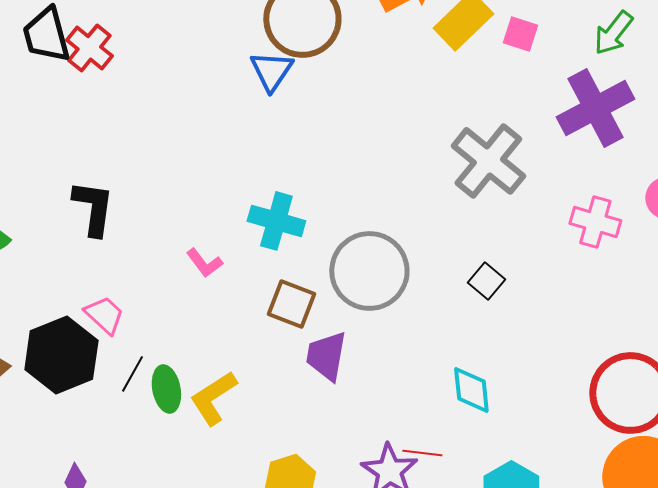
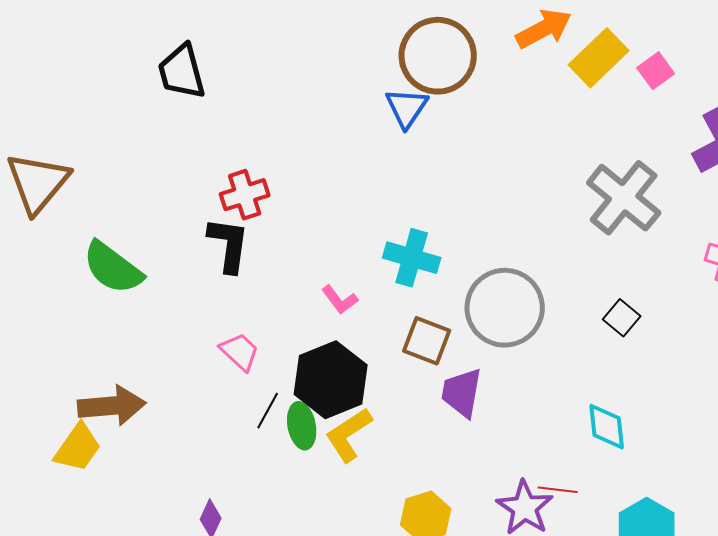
pink square: (520, 34) -> (656, 71), turned 36
red cross: (89, 48) -> (245, 195), moved, turned 33
black hexagon: (61, 355) -> (331, 380), moved

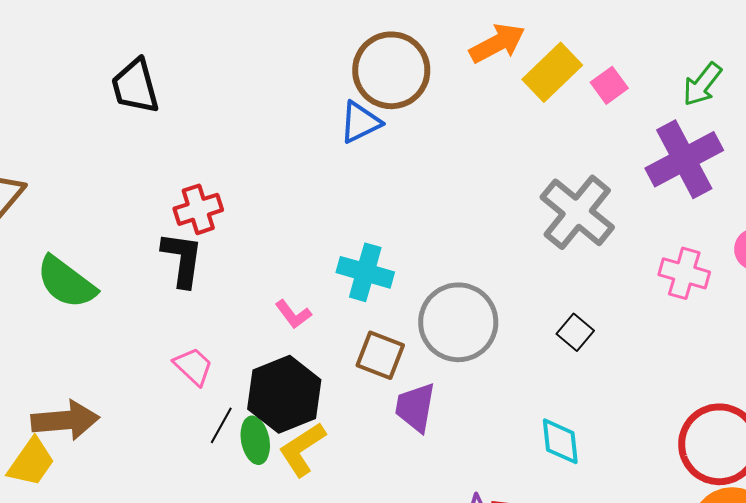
blue triangle: (407, 108) -> (360, 122), turned 30

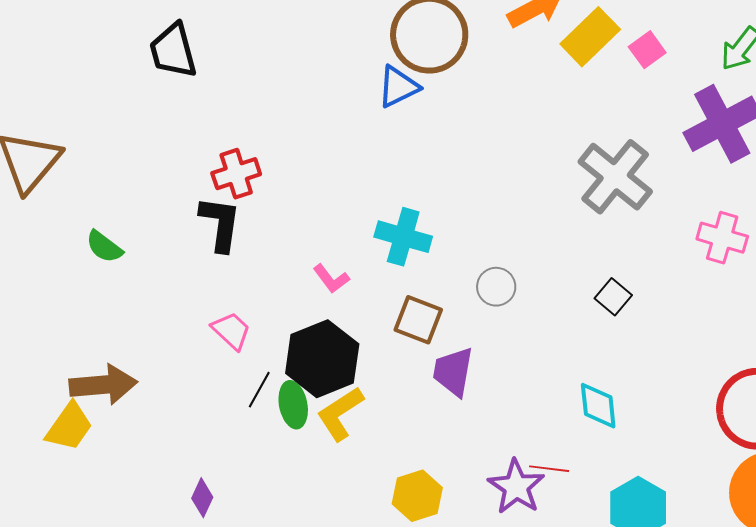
green semicircle: (66, 282) -> (104, 247), size x0.6
gray circle: (458, 322) -> (496, 287), size x0.5

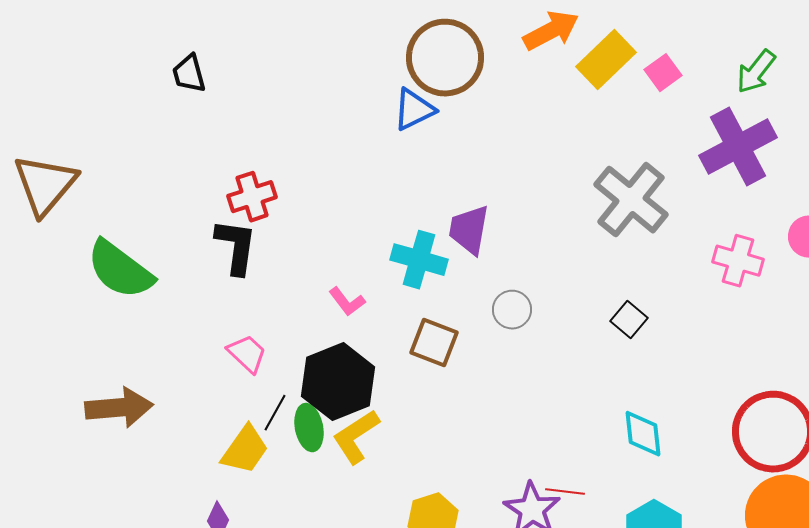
black trapezoid: (173, 51) -> (189, 74), size x0.7
green semicircle: (104, 247) -> (120, 270), size x1.8
purple trapezoid: (453, 372) -> (469, 230), moved
cyan diamond: (598, 406) -> (643, 434), moved
yellow trapezoid: (69, 427) -> (245, 450), moved

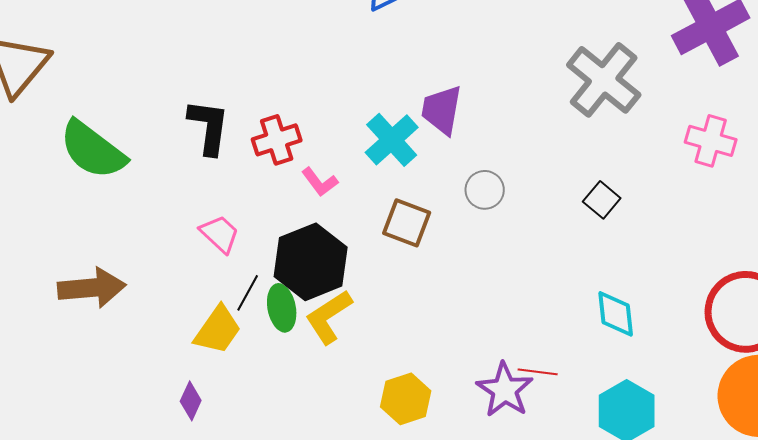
red cross: (252, 197) -> (277, 140), moved
cyan cross: (419, 260) -> (392, 140), turned 32

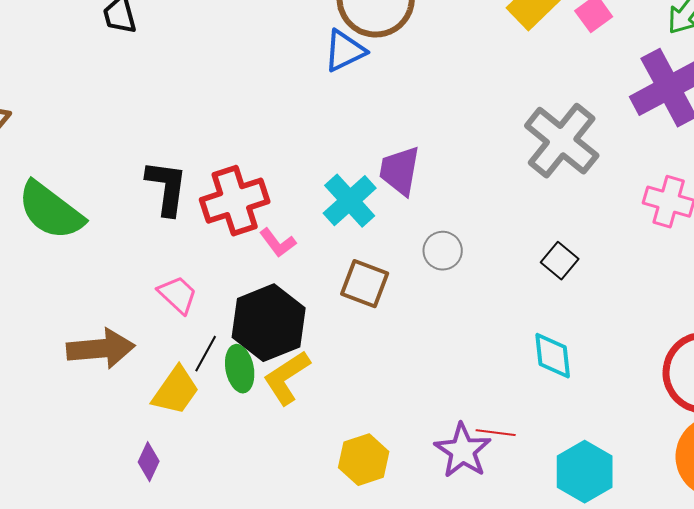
red cross: (277, 140) -> (235, 201), size x1.4
brown arrow: (92, 288) -> (101, 349), moved
cyan diamond: (616, 314) -> (553, 356), moved

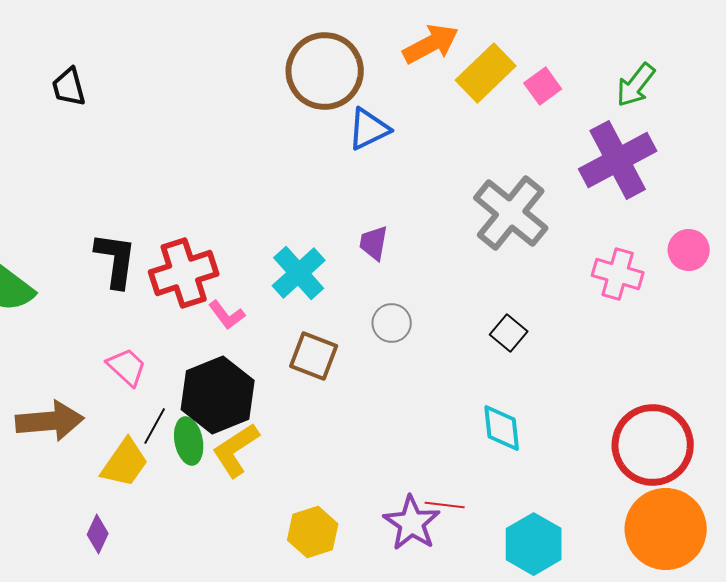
blue triangle: (345, 51) -> (369, 129), moved
purple trapezoid: (400, 171) -> (374, 243), moved, size x0.7

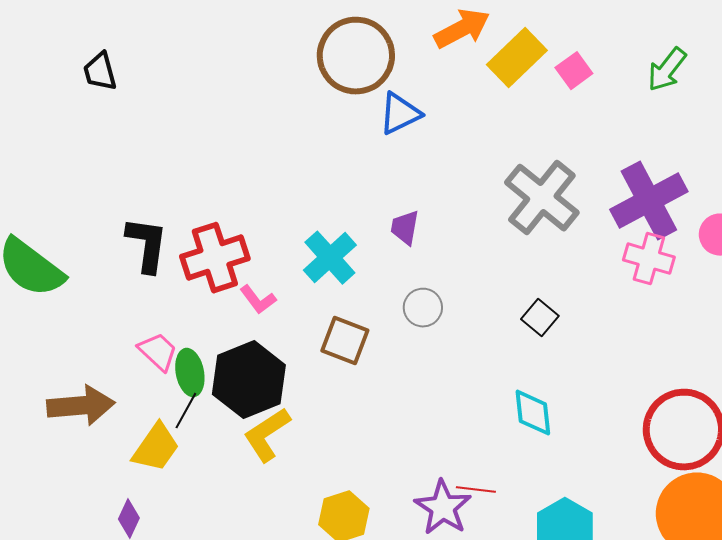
purple cross: (618, 160) -> (649, 201), moved
green ellipse: (189, 441) -> (190, 373), moved

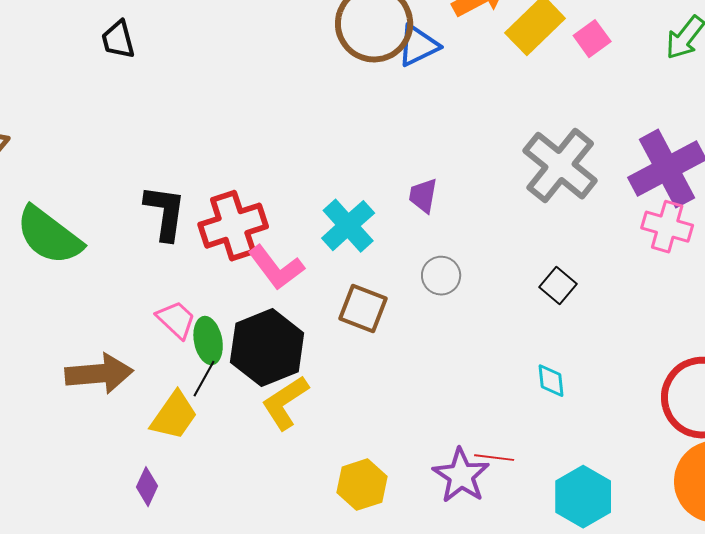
blue triangle: (400, 114) -> (418, 46), moved
pink L-shape: (258, 300) -> (276, 268), size x1.5
cyan diamond: (533, 413) -> (551, 381), size x0.7

